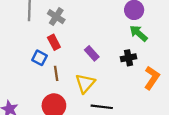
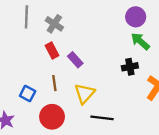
purple rectangle: (92, 53) -> (75, 60), moved
blue square: (39, 58) -> (28, 94), moved

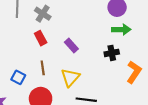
green arrow: (140, 41) -> (121, 30), turned 138
purple rectangle: (75, 60) -> (71, 46), moved

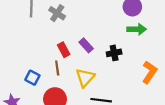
red rectangle: (41, 38) -> (64, 50), moved
black cross: (112, 53) -> (114, 53), moved

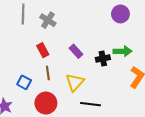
green arrow: (137, 29) -> (123, 51), moved
red rectangle: (64, 50) -> (43, 50), moved

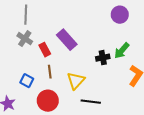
gray cross: (48, 20) -> (25, 39), moved
purple rectangle: (76, 51) -> (67, 40), moved, size x1.5
green arrow: (123, 51) -> (122, 51), turned 132

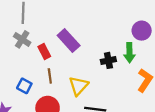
purple circle: (120, 15) -> (142, 31), moved
green arrow: (122, 51) -> (129, 53), turned -42

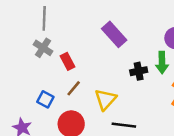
purple rectangle: (69, 41) -> (114, 34), moved
brown line: (50, 76) -> (74, 88), turned 48

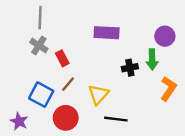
purple rectangle: (114, 34) -> (107, 33), turned -45
blue square: (45, 99) -> (41, 95), size x1.5

